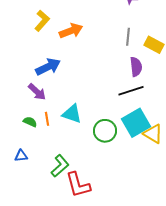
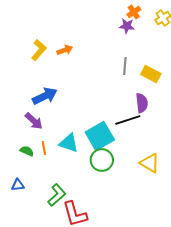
orange arrow: (71, 31) -> (65, 50), moved, size x0.7
purple semicircle: (136, 67) -> (142, 103), moved
cyan square: (136, 123) -> (100, 136), moved

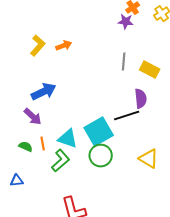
green L-shape: (57, 195) -> (61, 161), moved

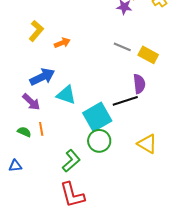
orange arrow: (64, 46) -> (62, 43), moved
gray line: (124, 62) -> (122, 47), turned -72
cyan triangle: (68, 139) -> (66, 95), moved
green L-shape: (61, 161) -> (71, 161), moved

